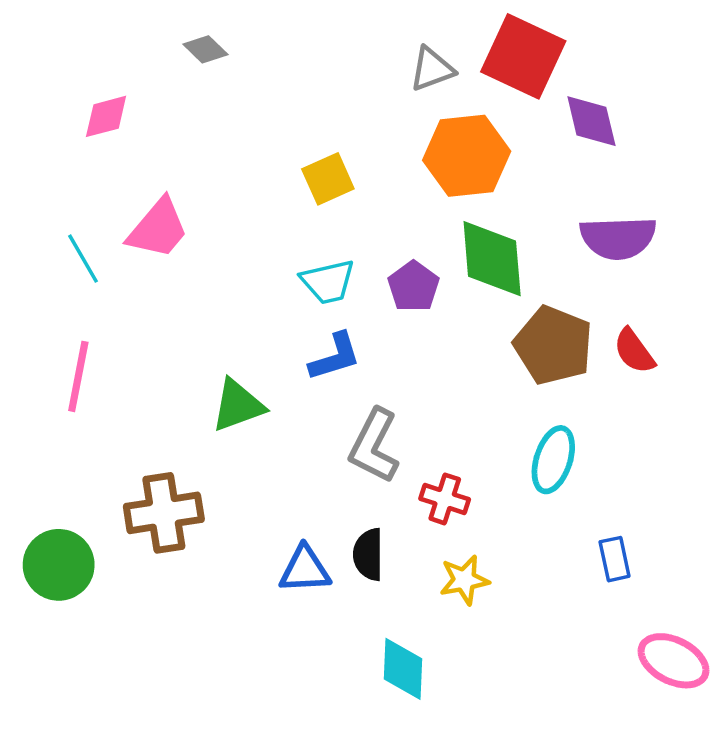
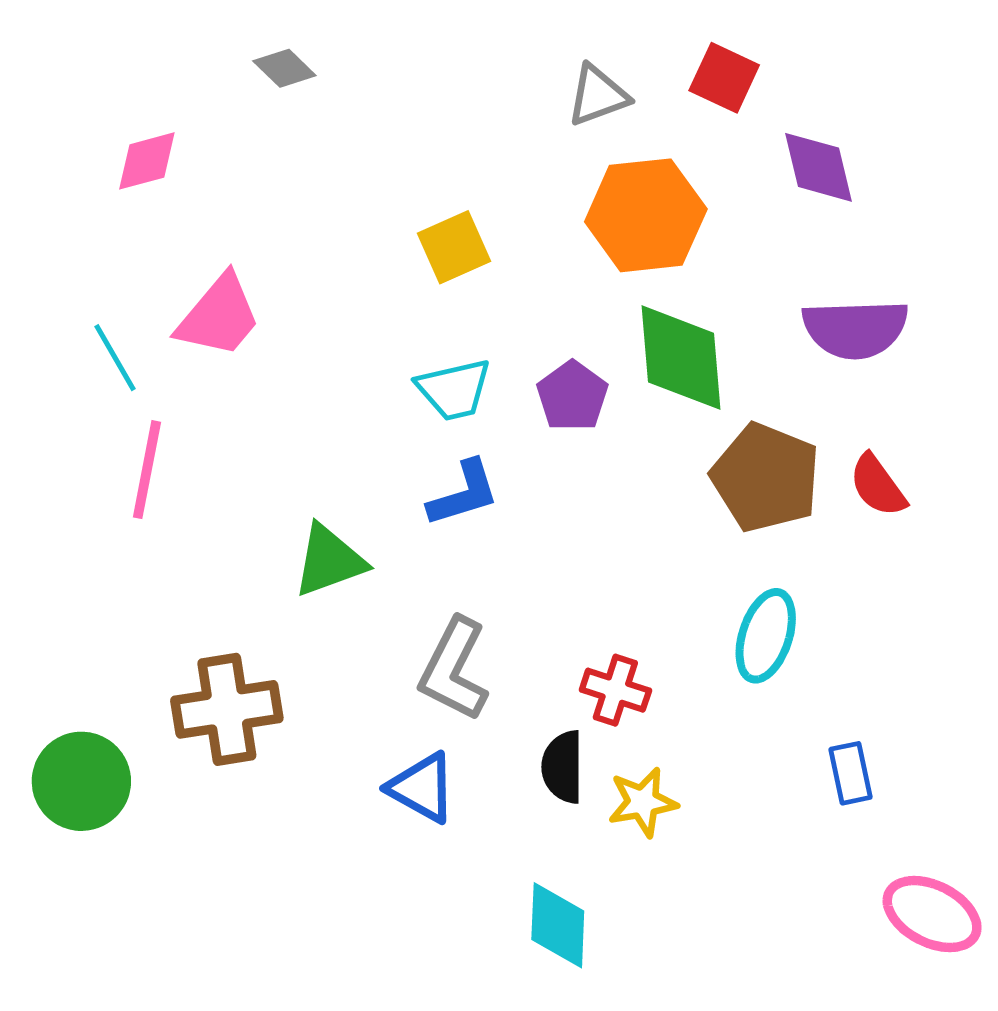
red square: (523, 56) -> (724, 78), size x0.6
pink line: (78, 376) -> (147, 470), moved
gray L-shape: (374, 446) -> (454, 669), moved
black semicircle: (368, 554) -> (563, 767), moved
blue triangle: (305, 569) -> (422, 788), turned 32

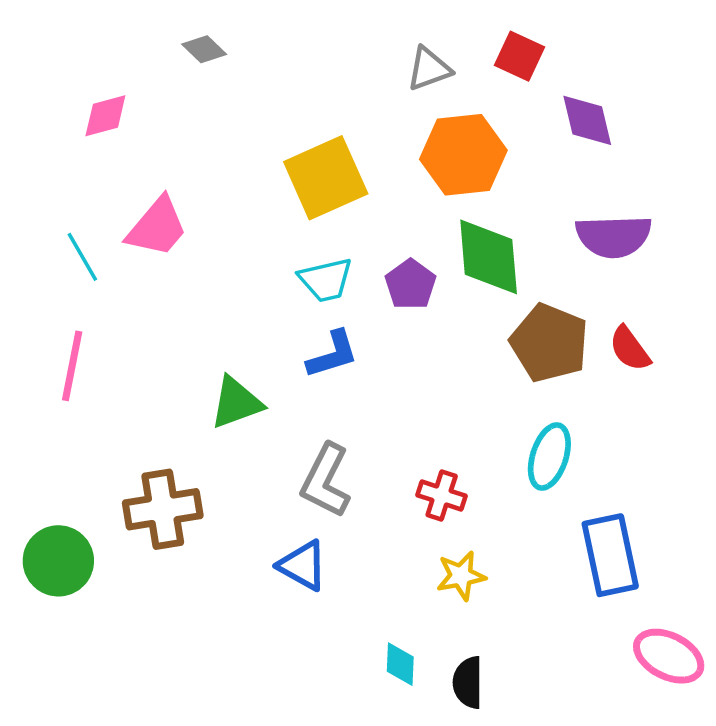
yellow square: (454, 247) -> (326, 178), size x1.6
pink line: (147, 470) -> (72, 366), moved
black semicircle: (563, 767) -> (468, 682), moved
blue rectangle: (850, 773) -> (610, 555), size x1.8
cyan diamond: (558, 925) -> (400, 664), size x0.7

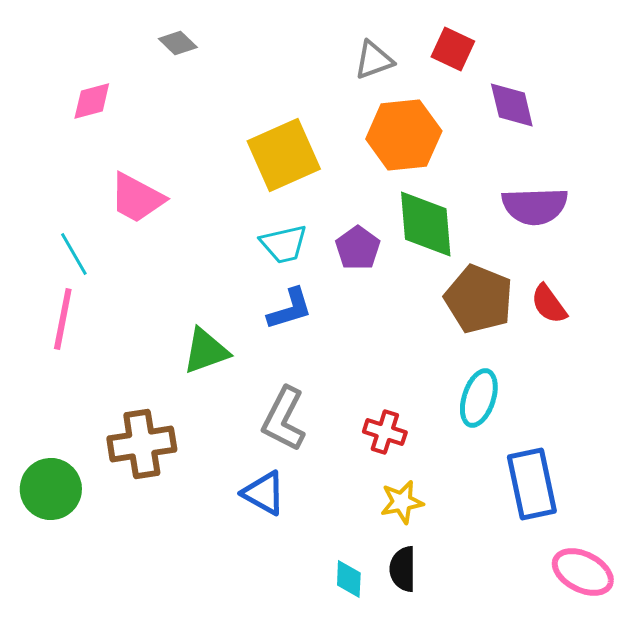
pink trapezoid: (157, 227) -> (137, 198), turned 78
cyan line: (82, 257) -> (74, 254), moved
black semicircle: (468, 682) -> (403, 569), moved

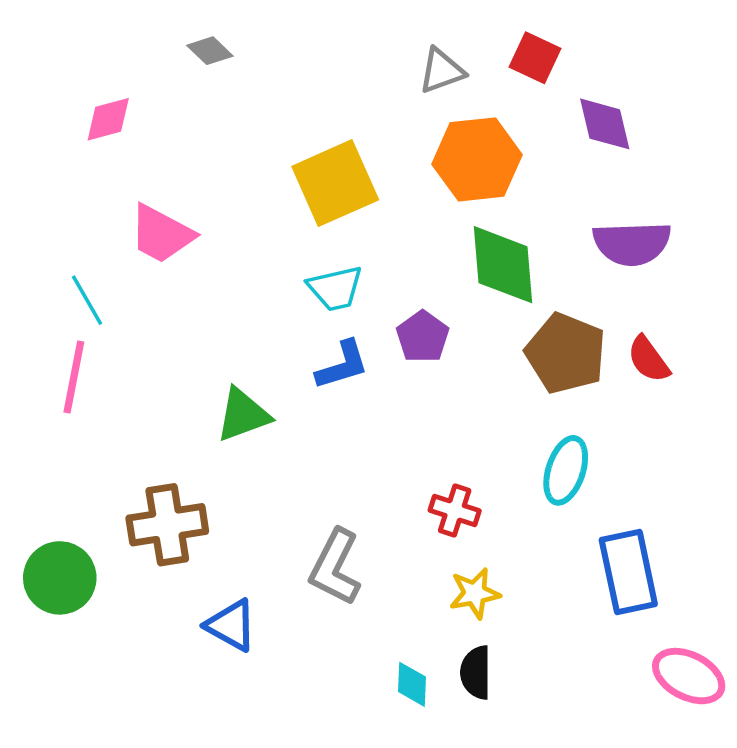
purple pentagon: (358, 248) -> (423, 337), moved
gray L-shape: (284, 419) -> (335, 567), moved
blue triangle: (264, 493) -> (231, 625), moved

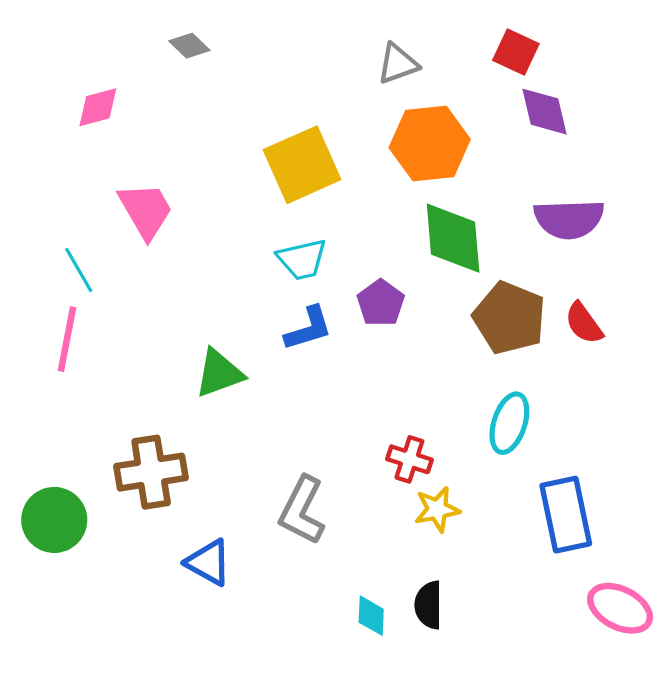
red square: (535, 58) -> (516, 52), moved
pink trapezoid: (161, 234) -> (146, 210), turned -148
yellow star: (475, 593) -> (437, 509), moved

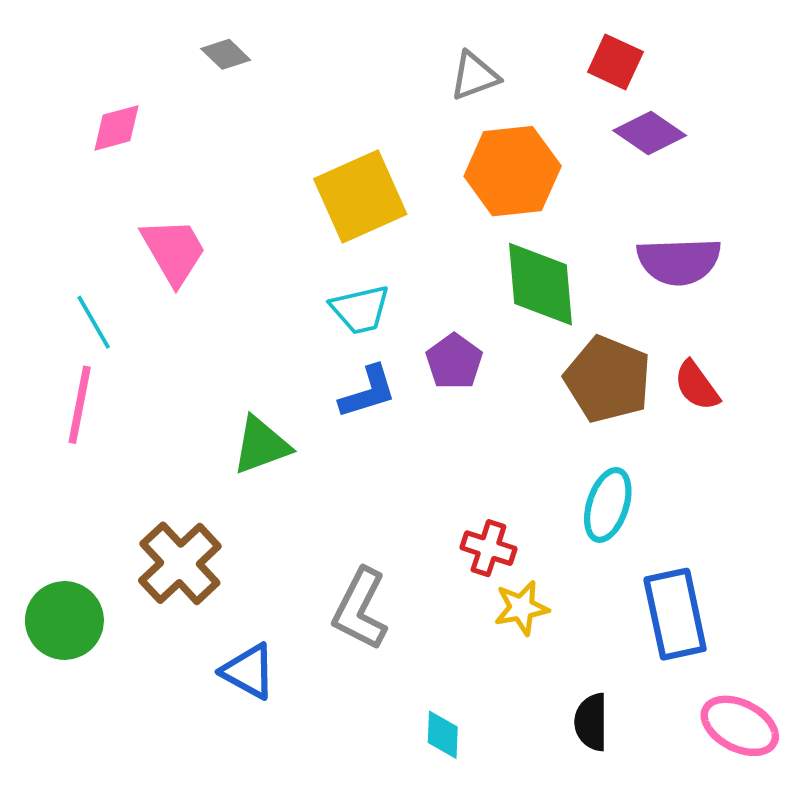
purple diamond: (545, 112) -> (650, 133), turned -42
brown cross: (151, 472) -> (180, 563), turned -34
black semicircle: (429, 605) -> (591, 722), moved

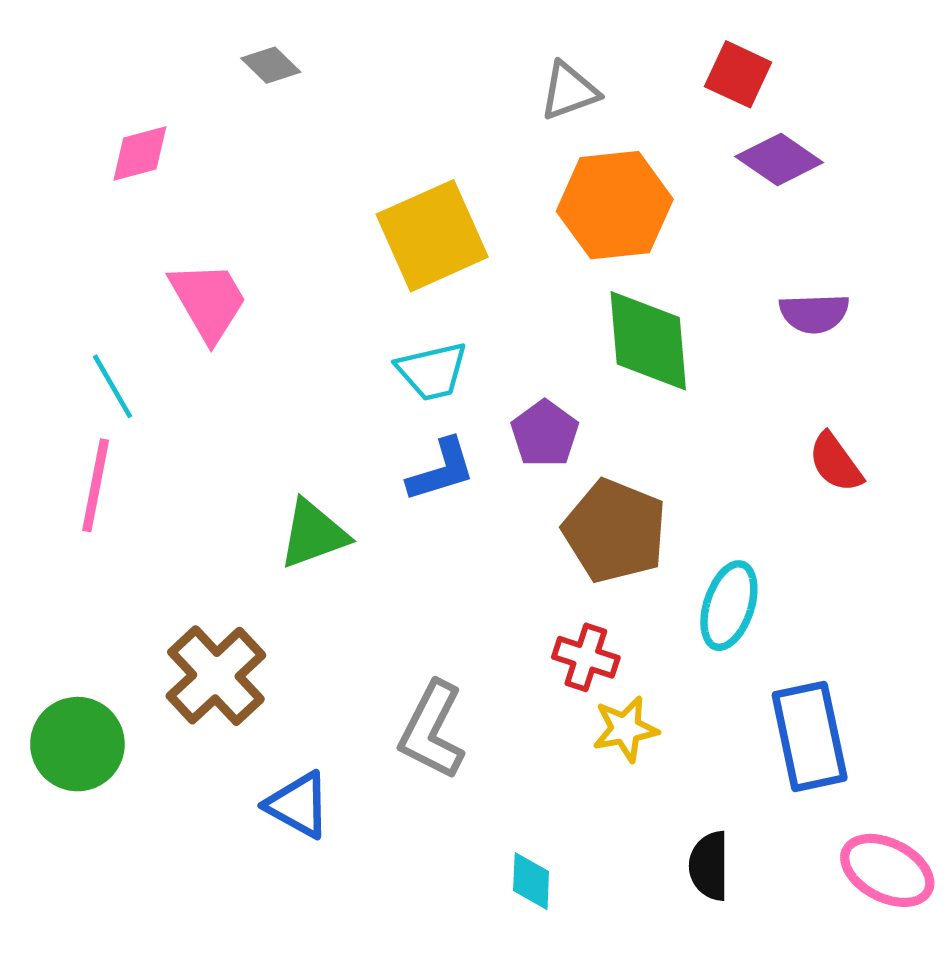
purple semicircle: (679, 261) -> (814, 313), size x0.7
brown pentagon: (608, 379) -> (615, 531), moved

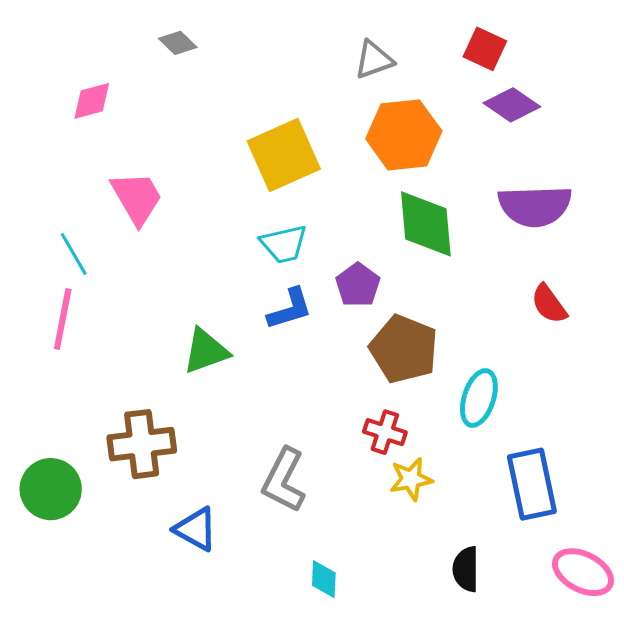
purple semicircle: (814, 313) -> (535, 206), size x1.6
brown cross: (216, 676) -> (142, 444), turned 36
cyan diamond: (531, 881) -> (324, 579), moved

